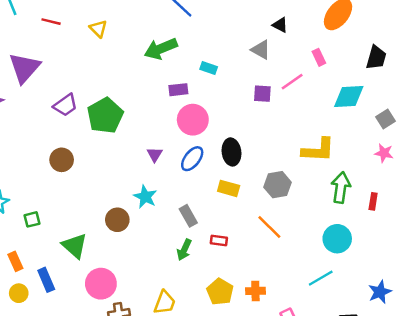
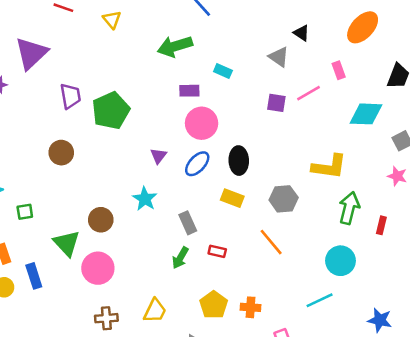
purple trapezoid: (65, 105) -> (70, 96), turned -70
brown circle: (117, 220) -> (101, 220), moved
pink circle: (101, 284) -> (98, 268), moved
blue star: (380, 292) -> (380, 320), turned 30

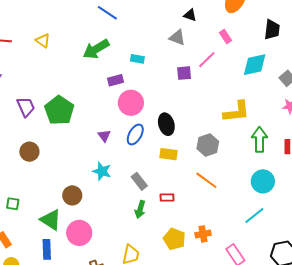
green square: (25, 212) -> (13, 204), turned 32
blue rectangle: (34, 276) -> (47, 249), moved, turned 30

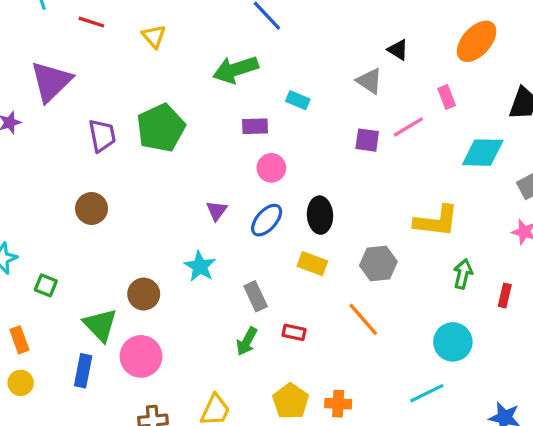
pink circle: (131, 103) -> (271, 168), size x0.7
green pentagon: (59, 110) -> (161, 128), moved
green arrow: (259, 140) -> (463, 274), size x0.7

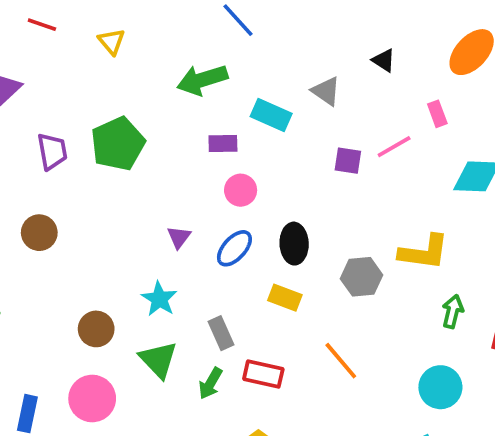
gray triangle: (369, 81) -> (326, 91), moved
cyan rectangle: (298, 100) -> (271, 115), size x1.5
gray hexagon: (378, 263) -> (361, 277), moved
green triangle: (100, 325) -> (158, 360), moved
red rectangle: (294, 332) -> (263, 374), size x1.5

